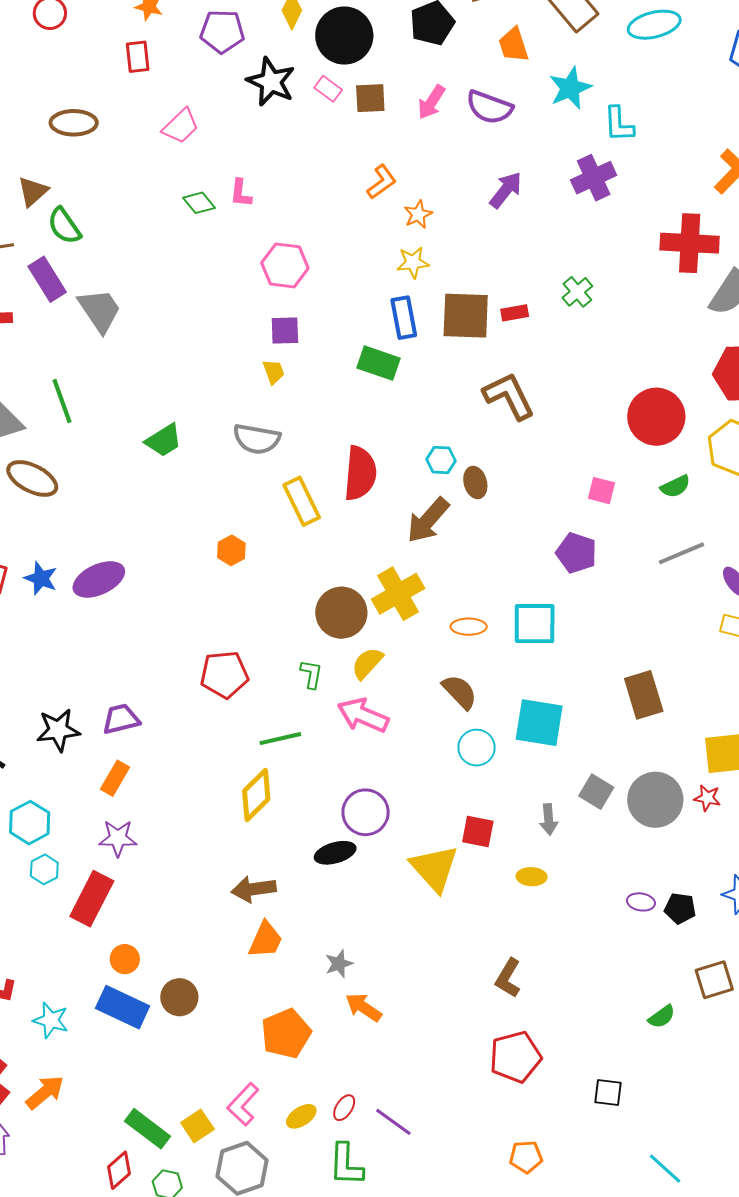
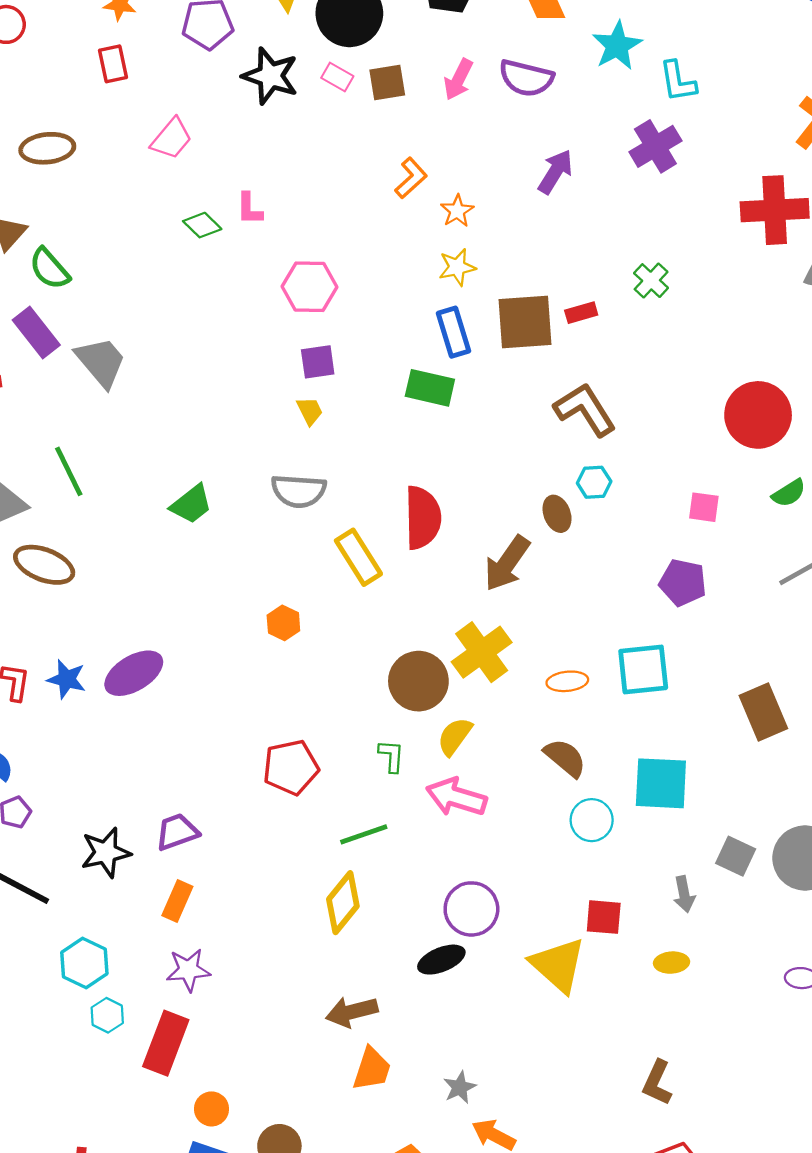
cyan hexagon: (441, 460) -> (594, 482), moved
brown rectangle: (644, 695) -> (763, 712), moved

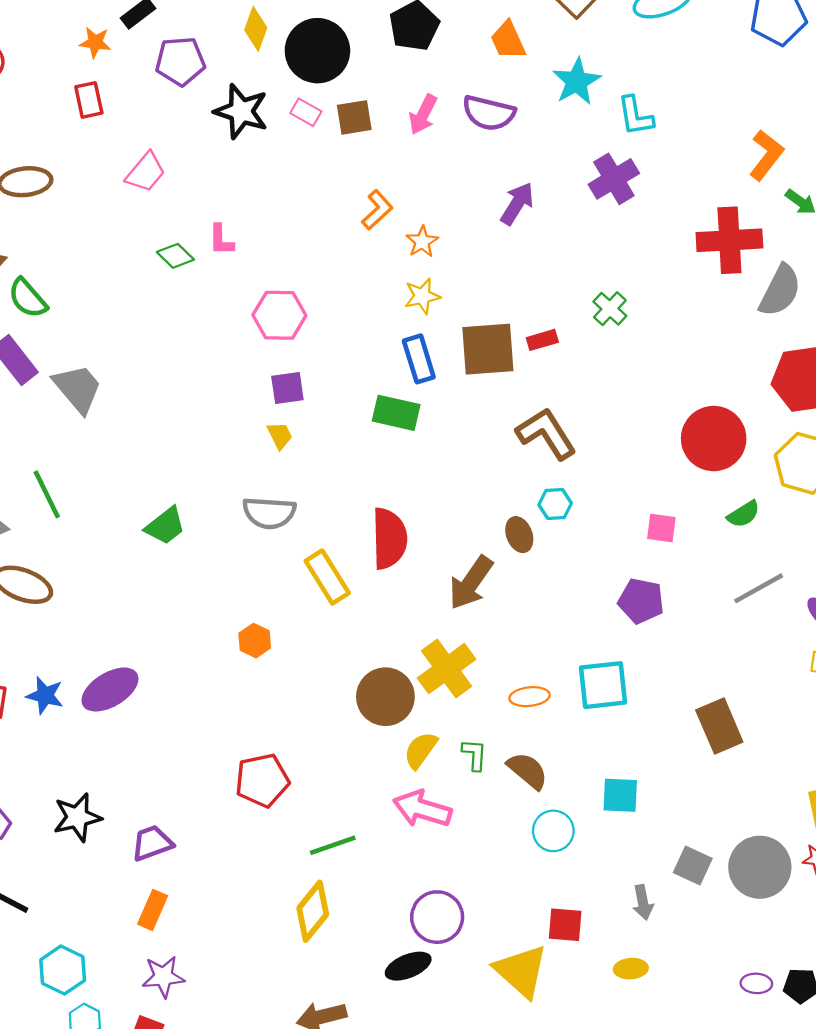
green L-shape: (391, 756) -> (474, 755), moved
cyan square: (661, 783) -> (620, 795), size x0.7
black star: (106, 853) -> (77, 817), moved

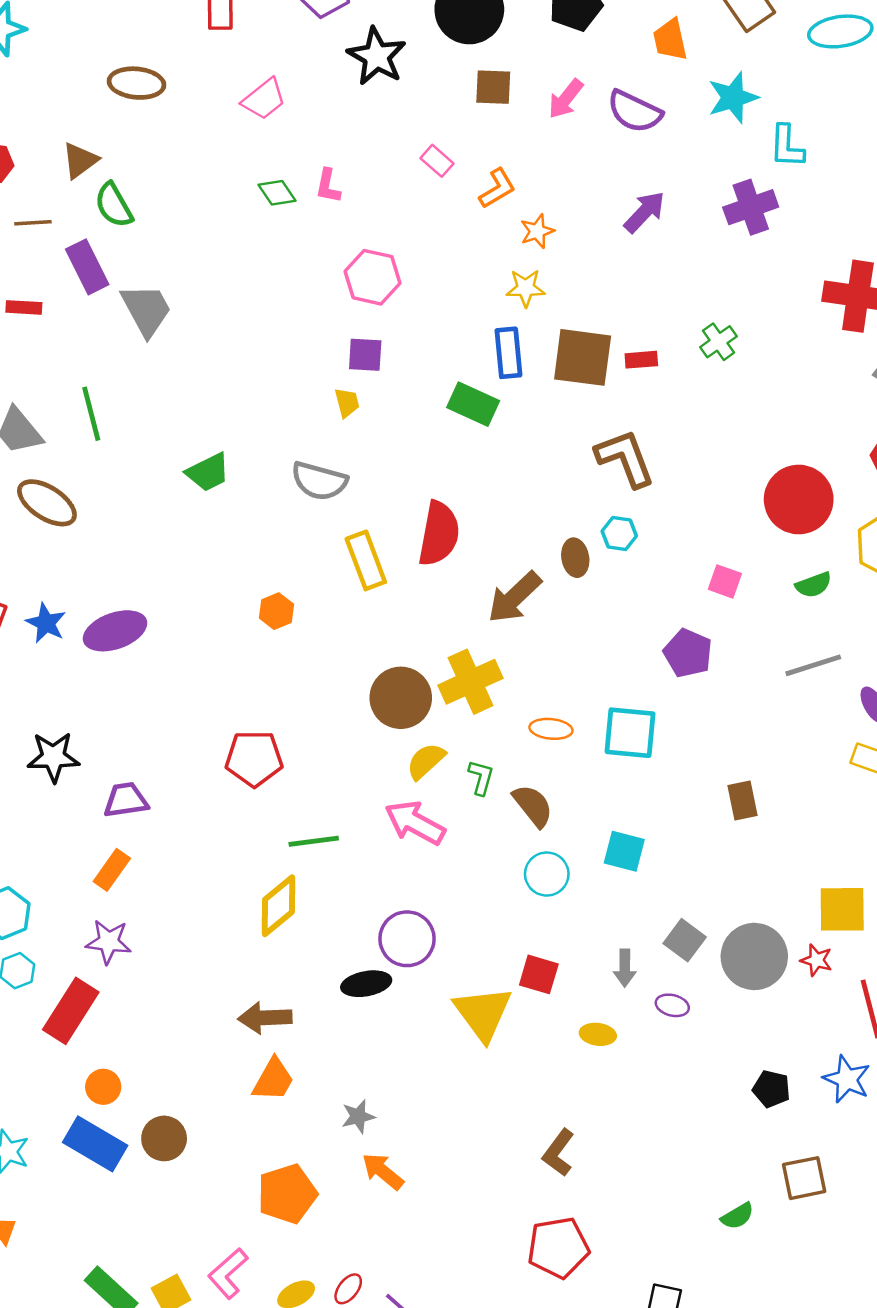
pink rectangle: (306, 112) -> (437, 161), moved
brown rectangle: (719, 726) -> (743, 800), size x0.7
purple ellipse: (756, 983) -> (672, 1005), moved

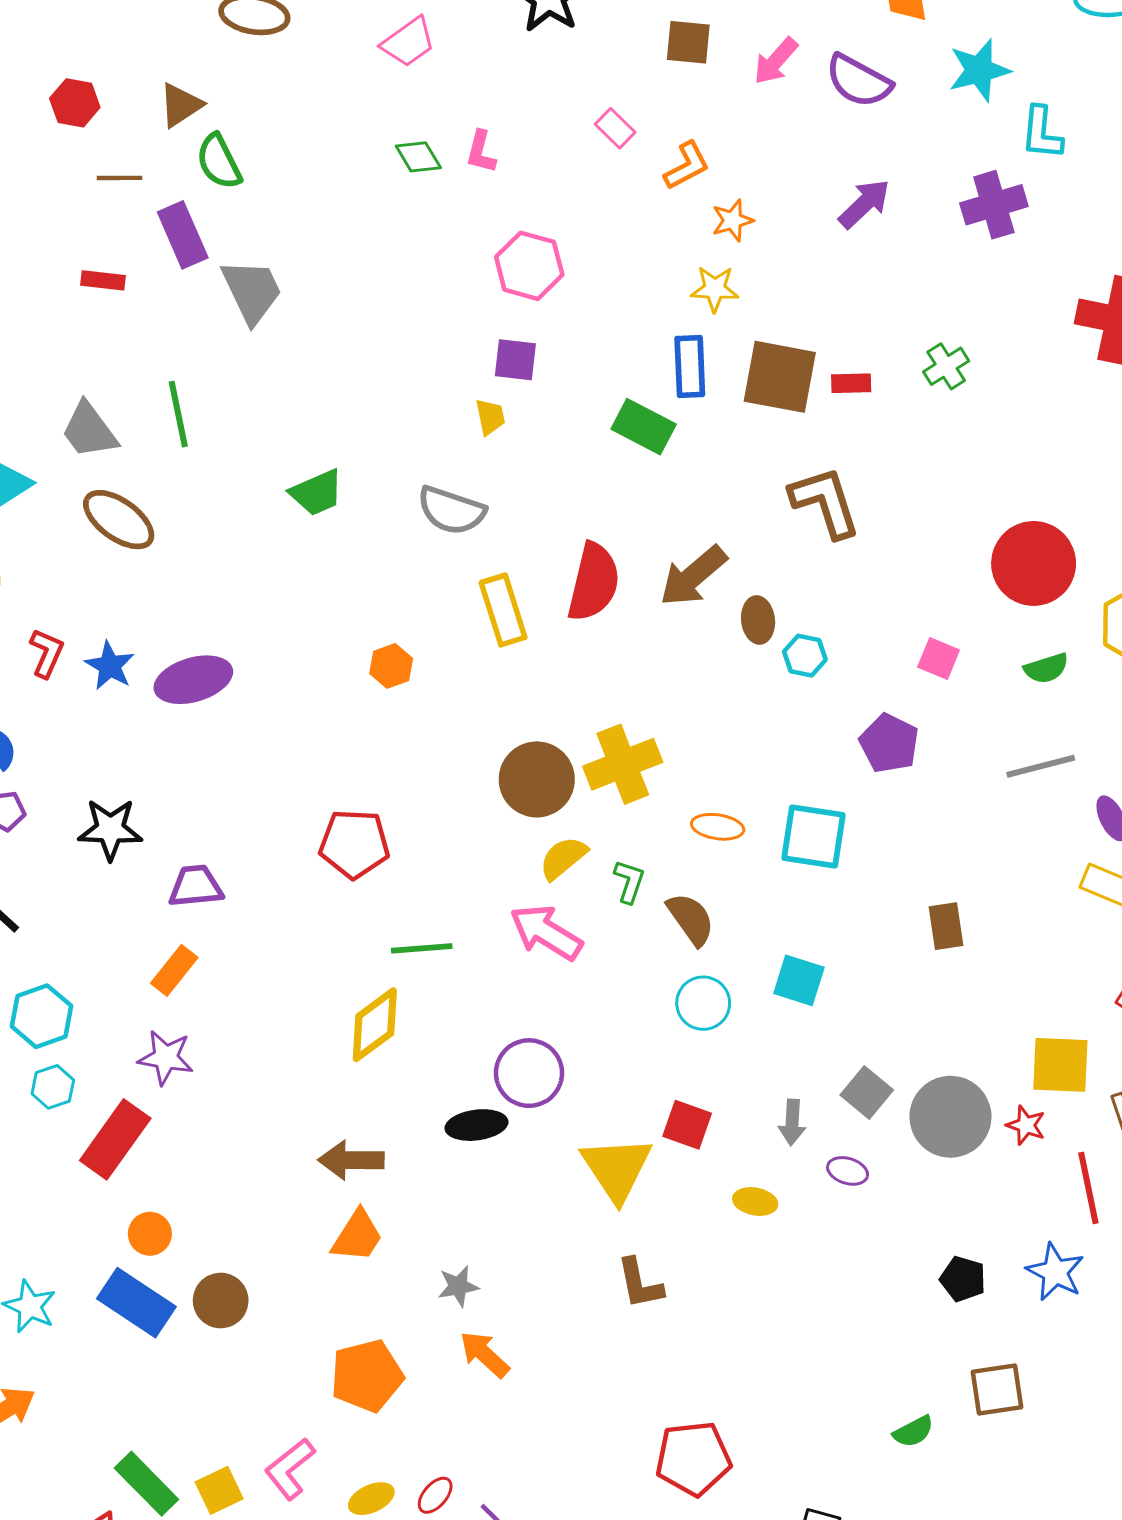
cyan hexagon: (619, 533) -> (805, 656), moved
brown arrow: (514, 597) -> (693, 576), moved
brown L-shape: (558, 1153) -> (640, 1284), moved, turned -51

